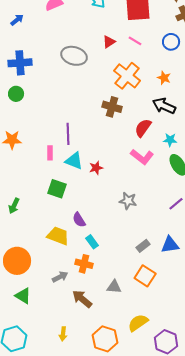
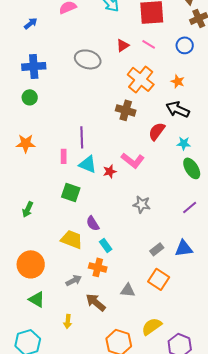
pink L-shape: (142, 157) -> (133, 160), moved
yellow arrow: (63, 334) -> (68, 321), moved

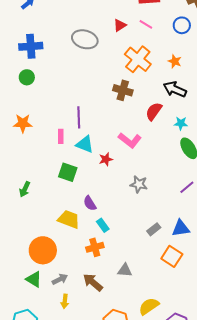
red star: (110, 171) -> (106, 159), moved
orange circle: (31, 264) -> (43, 250), moved
orange cross: (98, 267) -> (95, 247), turned -30
orange square: (159, 279) -> (172, 256), moved
gray arrow: (74, 280) -> (60, 279), moved

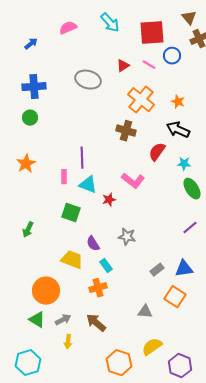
blue circle: (182, 25) -> (172, 56), moved
orange star: (23, 123) -> (26, 164), turned -30
gray star: (139, 184) -> (127, 237), moved
gray triangle: (125, 270) -> (145, 312), moved

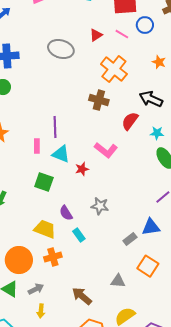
orange star: (178, 102) -> (159, 62), moved
blue triangle: (184, 269) -> (151, 227), moved
orange cross: (98, 288) -> (53, 257), moved
brown arrow: (96, 323) -> (82, 296), moved

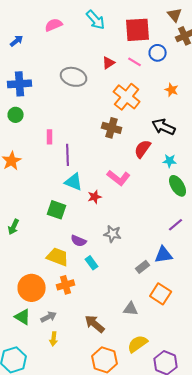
pink rectangle: (37, 146) -> (50, 137), moved
purple semicircle: (66, 213) -> (79, 241), turned -35

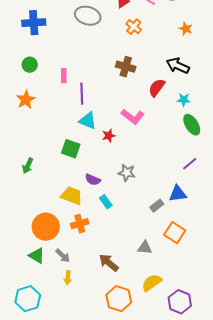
orange cross: (127, 97) -> (134, 27), moved, size x0.6
green circle: (16, 115) -> (30, 65), moved
gray arrow: (49, 317) -> (63, 256), turned 70

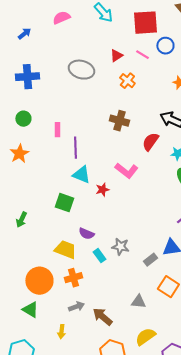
gray star: (127, 173) -> (120, 247), moved
gray arrow: (63, 256) -> (76, 307), moved, turned -63

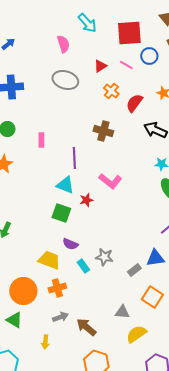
pink semicircle: (61, 18) -> (63, 44), moved, turned 96
red semicircle: (150, 142) -> (134, 103), moved
purple line: (75, 148) -> (74, 158), moved
green square: (64, 203) -> (61, 213), moved
yellow semicircle: (145, 337) -> (136, 334), moved

